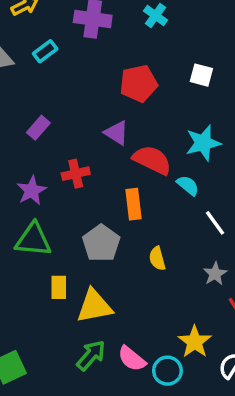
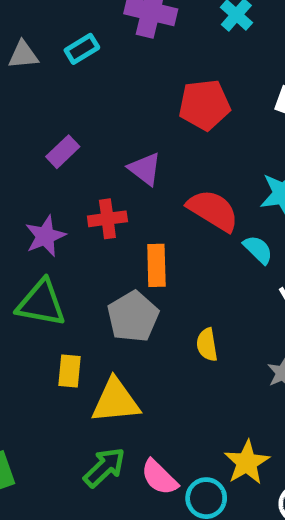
purple triangle: (116, 133) -> (145, 169), moved
orange rectangle: (133, 204) -> (156, 265), moved

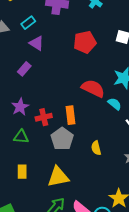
purple triangle: (145, 169) -> (37, 43), moved
red cross: (107, 219) -> (44, 117), moved
green triangle: (41, 303) -> (21, 137), size x0.7
yellow rectangle: (70, 371) -> (22, 172), moved

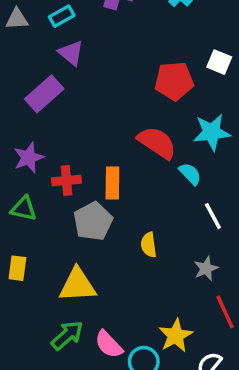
red pentagon: (85, 42) -> (174, 81), moved
purple rectangle: (24, 69) -> (44, 94), size x1.5

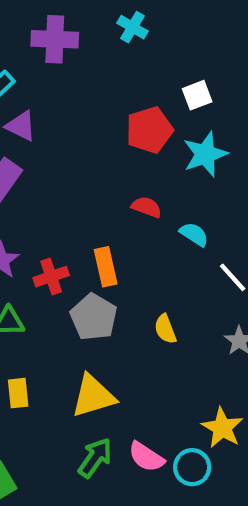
white square: (219, 62) -> (197, 95), turned -30
cyan star: (212, 132) -> (205, 154), moved
red semicircle: (157, 143) -> (147, 207), size x0.6

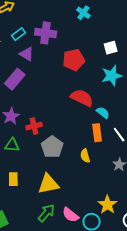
purple cross: (55, 39) -> (46, 33), moved
red pentagon: (149, 130) -> (74, 60), moved
red semicircle: (147, 207) -> (82, 98), size x1.6
orange rectangle: (106, 267) -> (97, 133), moved

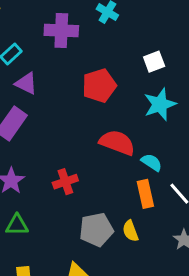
purple cross: (46, 33) -> (61, 30), moved
red cross: (34, 126) -> (65, 182), moved
gray pentagon: (52, 147) -> (96, 230), moved, turned 30

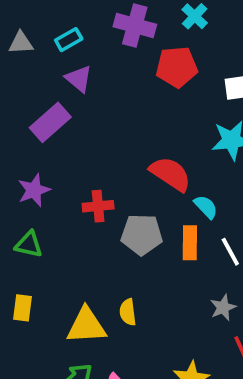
red pentagon: (99, 86) -> (177, 67), moved
gray pentagon: (96, 230) -> (142, 235), moved
yellow semicircle: (130, 231) -> (128, 312), moved

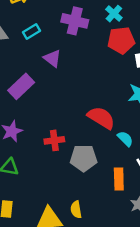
red pentagon: (177, 67) -> (121, 40), moved
purple triangle: (79, 79) -> (52, 58), moved
orange rectangle: (190, 243) -> (119, 179), moved

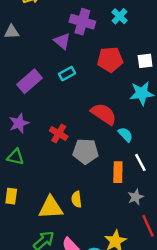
cyan rectangle: (32, 32) -> (67, 74), moved
red pentagon: (121, 40) -> (110, 60), moved
purple triangle: (52, 58) -> (62, 41), moved
red cross: (54, 140) -> (59, 133), turned 36

